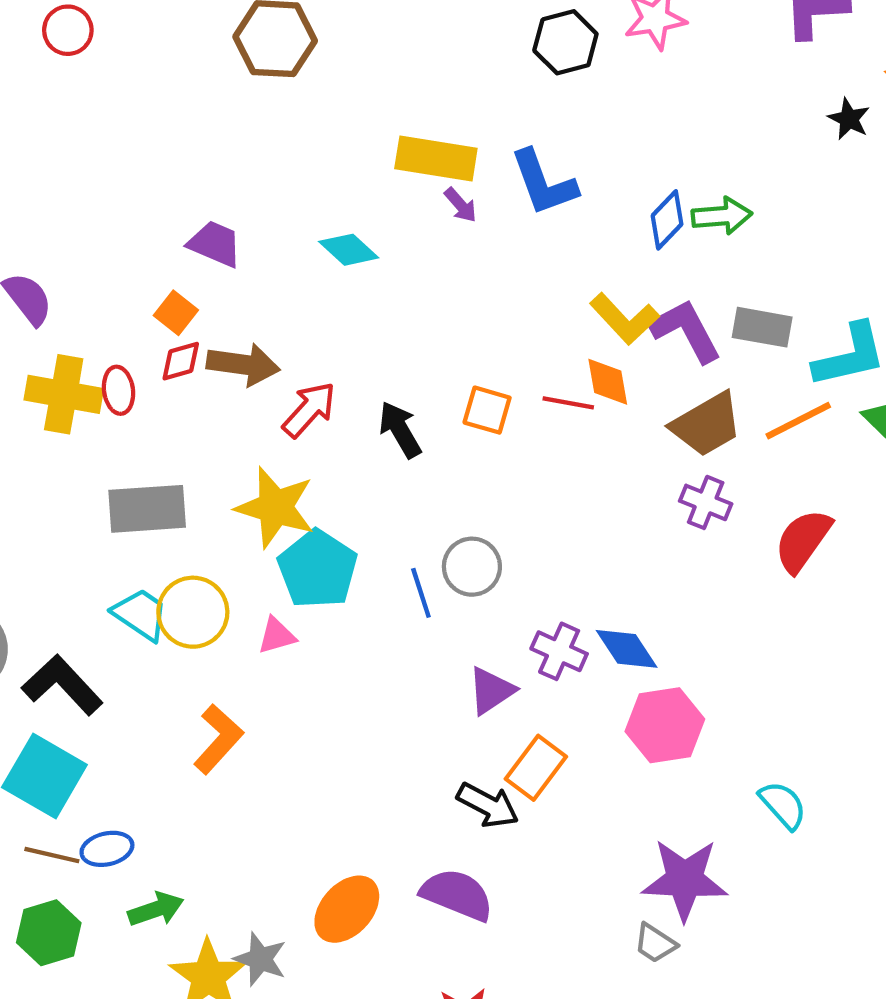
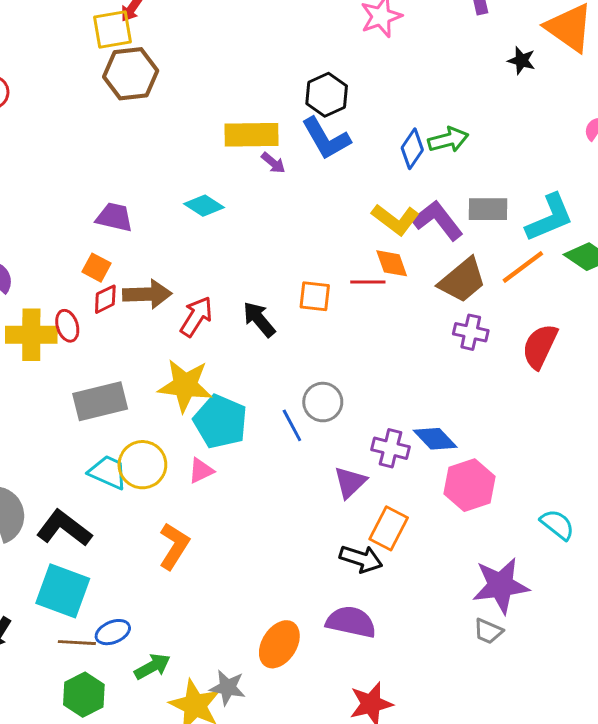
black hexagon: (565, 42) -> (327, 95), moved

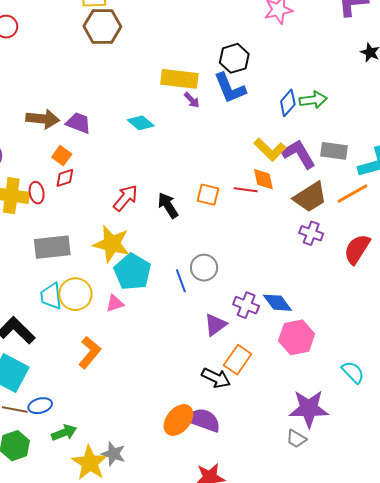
brown arrow: (147, 294) -> (43, 119), moved
cyan trapezoid: (108, 472) -> (51, 296), turned -128
orange ellipse: (279, 644) -> (178, 420), moved

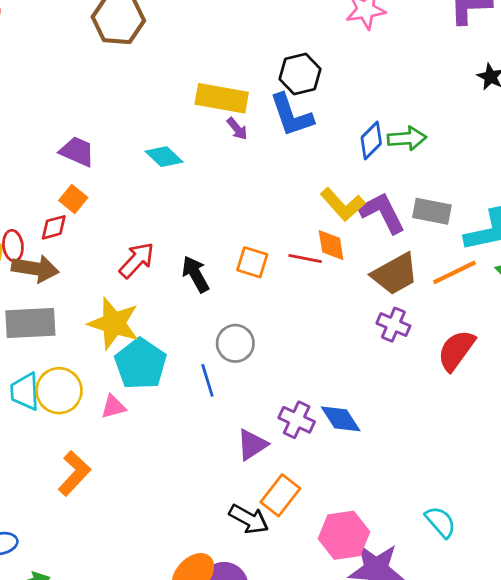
brown arrow: (43, 119) -> (35, 269), moved
orange square: (62, 156) -> (73, 199), moved
gray circle: (204, 268) -> (235, 343), moved
pink hexagon: (297, 337) -> (344, 535), moved

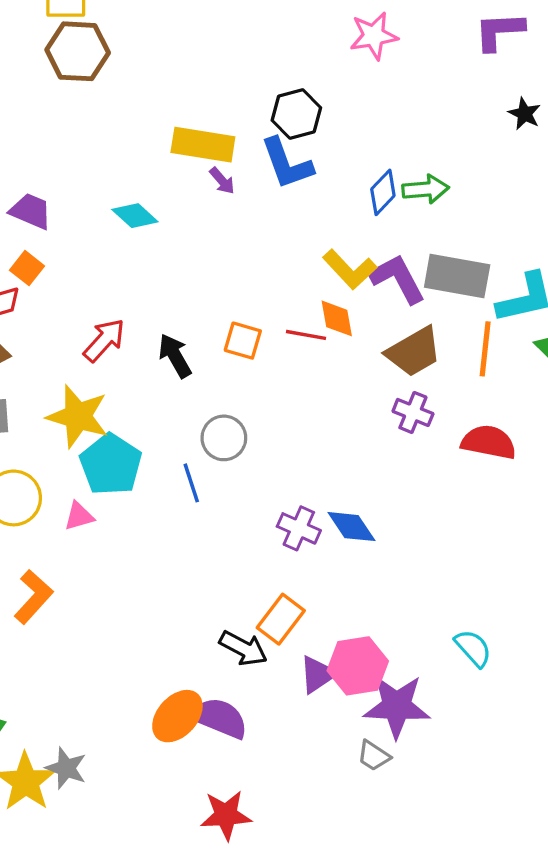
gray rectangle: (432, 211) -> (457, 276), size x1.4
orange line: (454, 272) -> (485, 349), turned -57
red semicircle: (456, 350) -> (489, 442), turned 66
purple triangle: (252, 445) -> (318, 674), moved

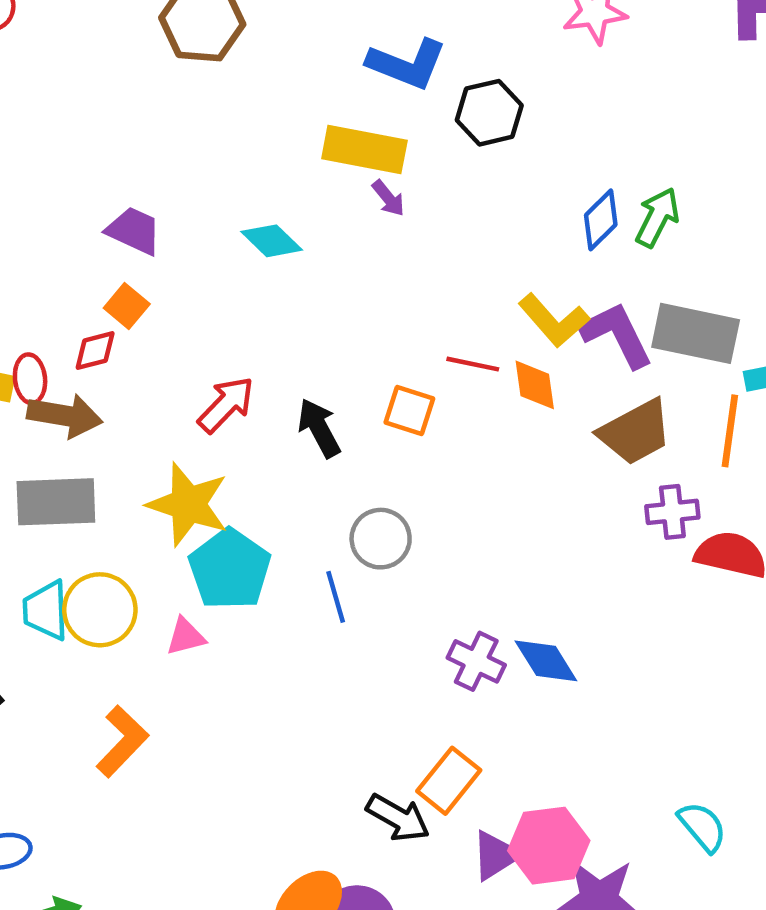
blue L-shape: (287, 164) -> (407, 64), moved, turned -50
green arrow: (426, 189) -> (657, 217), turned -60
red line: (306, 335) -> (473, 364), moved
purple cross: (413, 412) -> (672, 512), moved, turned -30

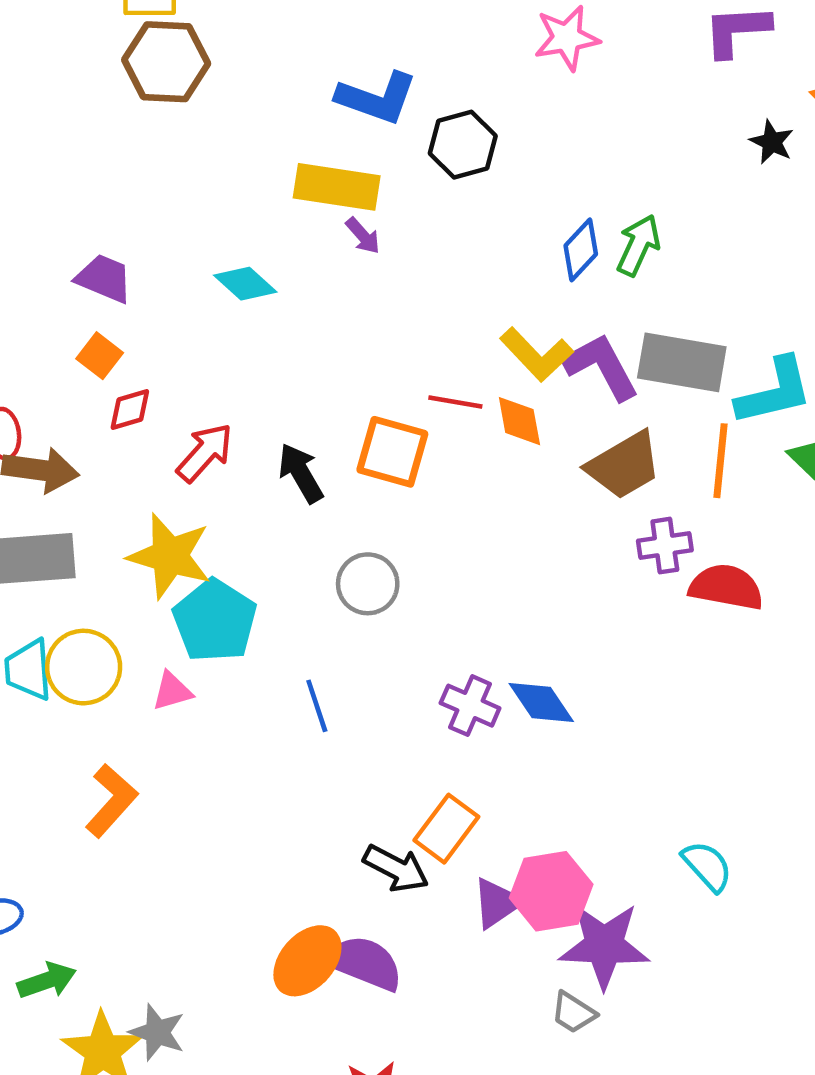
red diamond: (95, 351) -> (130, 410), moved
orange square: (409, 410) -> (392, 452), size x1.4
blue line: (336, 597) -> (317, 706), moved

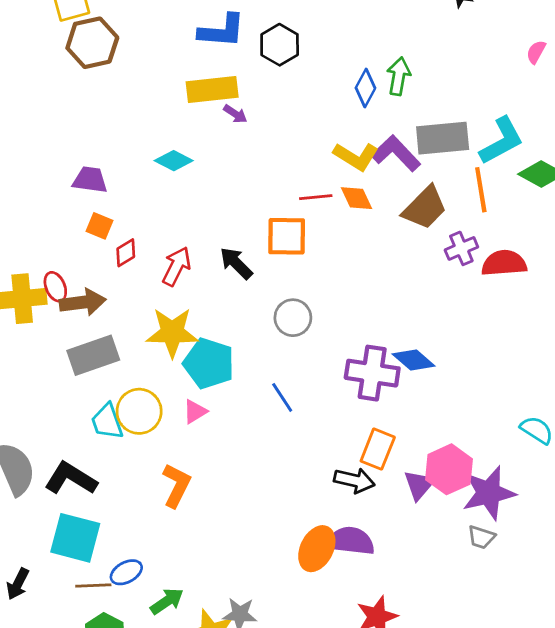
purple cross: (470, 706) -> (372, 373), size x1.5

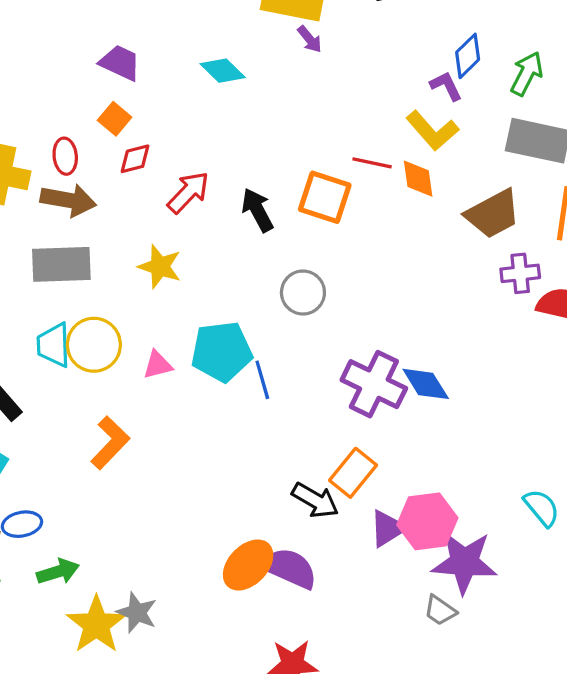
green arrow: (399, 76) -> (527, 74), moved
purple L-shape: (396, 153) -> (446, 86), moved, size x0.6
red ellipse: (55, 287) -> (65, 156), moved
yellow star: (172, 332) -> (160, 267), size x0.7
cyan pentagon: (209, 363) -> (222, 352), moved, turned 30

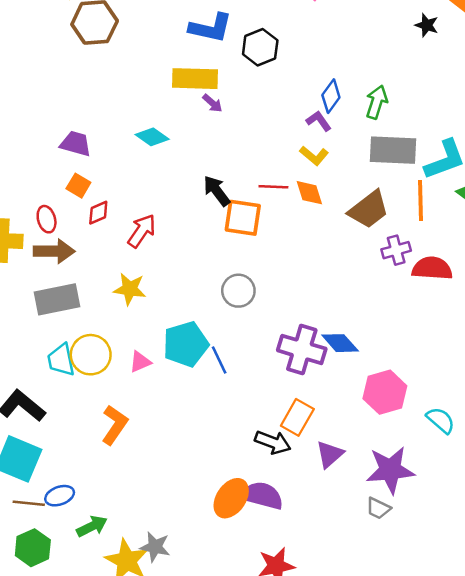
yellow L-shape: (432, 131) -> (314, 156), size x0.7
black arrow: (257, 210) -> (217, 191), moved
pink hexagon: (427, 521) -> (385, 392), moved

